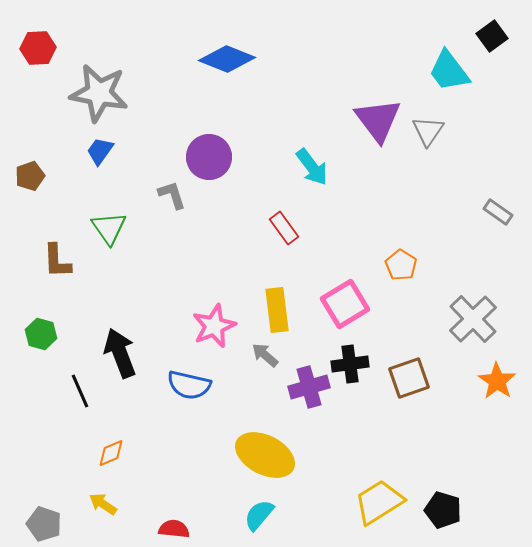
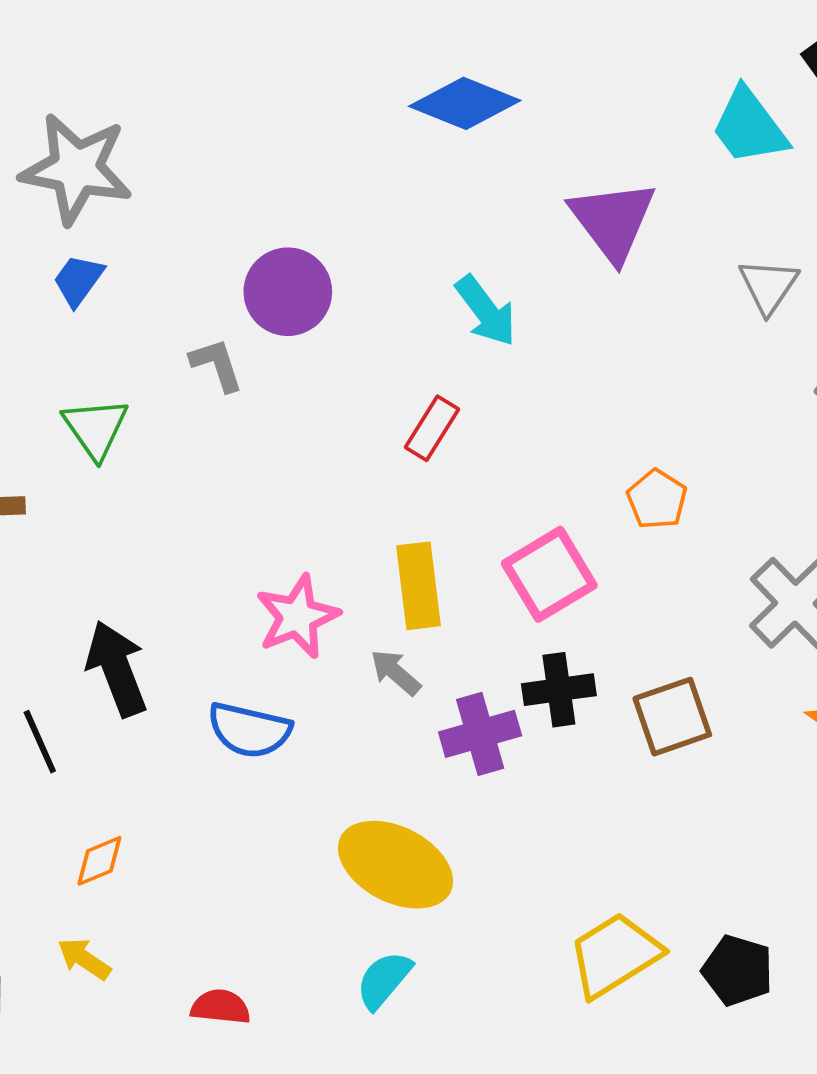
blue diamond: (227, 59) -> (465, 103), moved
gray triangle: (428, 131) -> (768, 286), moved
red rectangle: (284, 228) -> (432, 428), turned 68

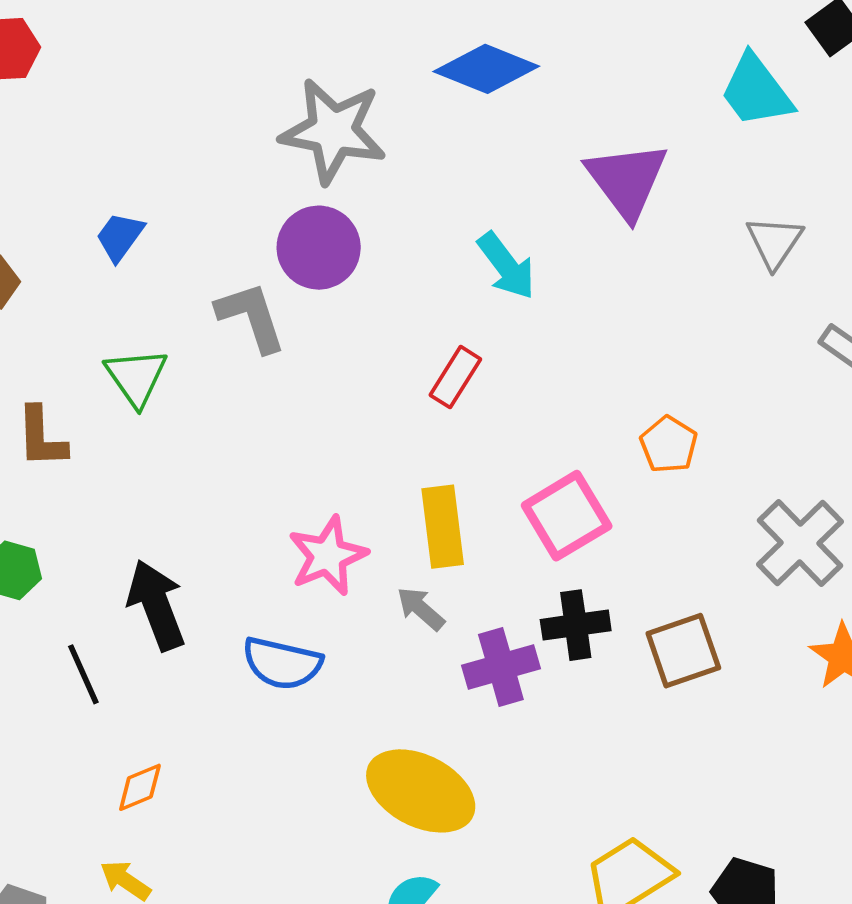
gray star: (76, 169) -> (333, 131), moved
gray L-shape: (217, 365) -> (251, 317), size x1.4

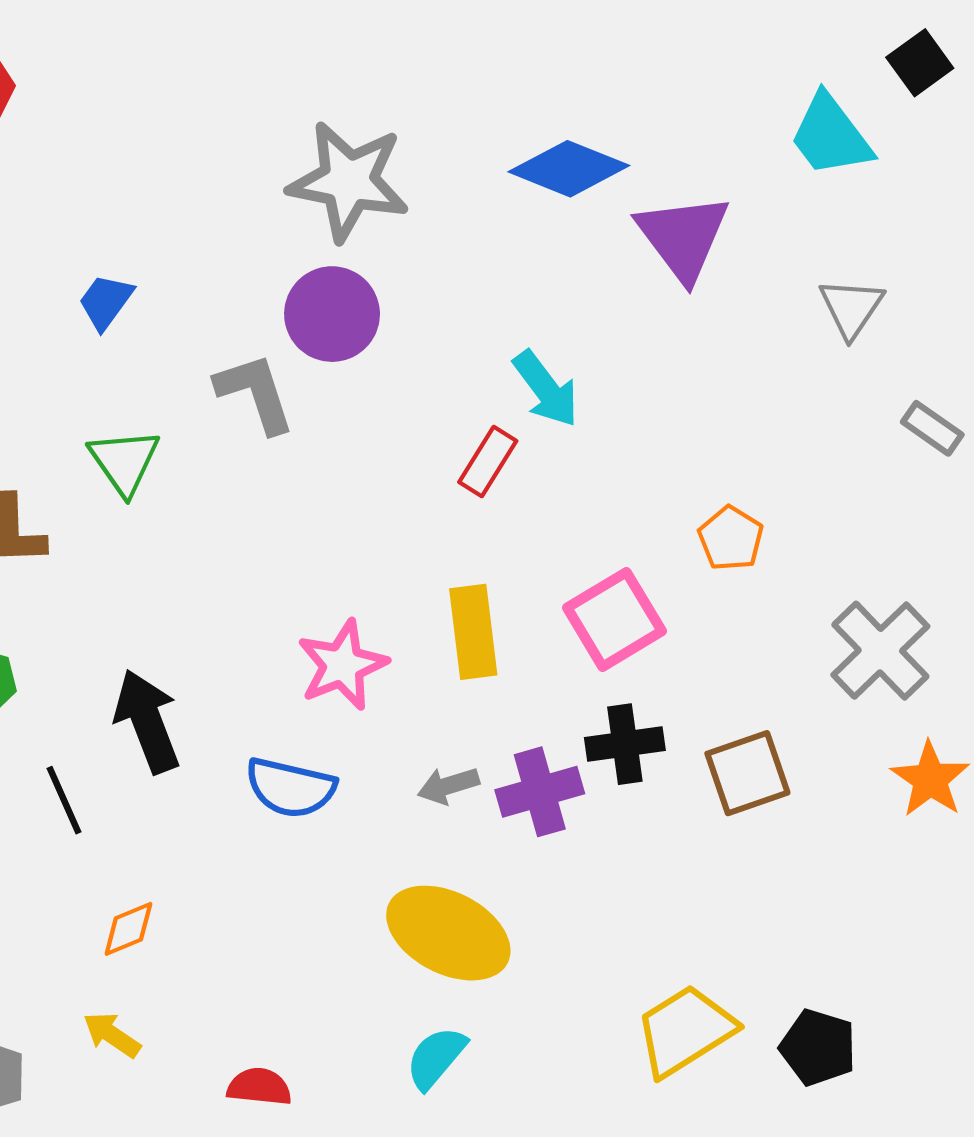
blue diamond: (486, 69) -> (569, 169), moved
cyan arrow: (506, 266) -> (546, 389), moved
gray arrow: (421, 609) -> (448, 786), moved, turned -58

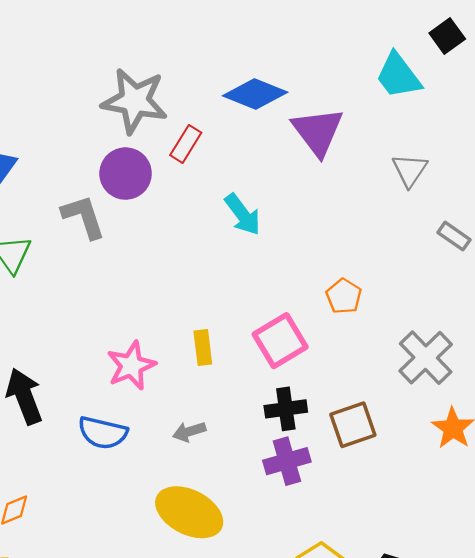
red rectangle: (488, 462) -> (186, 144), moved
yellow rectangle: (473, 632) -> (203, 347), size x0.7
purple cross: (540, 792) -> (287, 461), moved

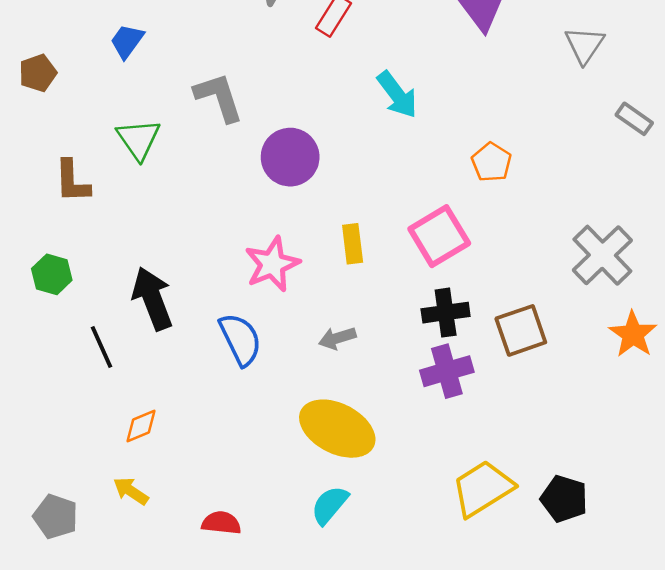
purple circle: (126, 174) -> (290, 157), moved
orange pentagon: (344, 296) -> (491, 162), moved
blue semicircle: (103, 433) -> (240, 339), turned -129

